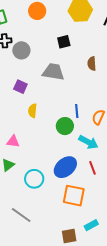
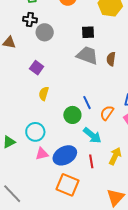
gray trapezoid: (53, 72) -> (87, 55), moved
blue line: (77, 111) -> (87, 103), turned -32
pink triangle: (13, 141) -> (42, 154), moved, turned -32
cyan circle: (34, 179) -> (35, 132), moved

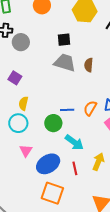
blue line: (87, 103) -> (67, 110), turned -64
orange semicircle: (107, 113) -> (90, 108), moved
cyan circle: (35, 132) -> (18, 123), moved
pink triangle: (42, 154) -> (26, 151), moved, turned -40

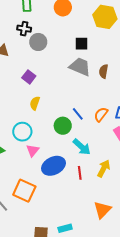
blue line: (67, 110) -> (78, 114), turned 48
cyan circle: (18, 123) -> (22, 132), moved
orange square: (52, 193) -> (24, 191), moved

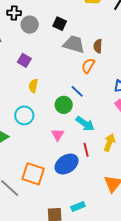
black square: (82, 44) -> (60, 24), moved, turned 32
orange semicircle: (101, 114) -> (88, 66), moved
pink triangle: (33, 150) -> (58, 135), moved
blue ellipse: (53, 166) -> (67, 164), moved

